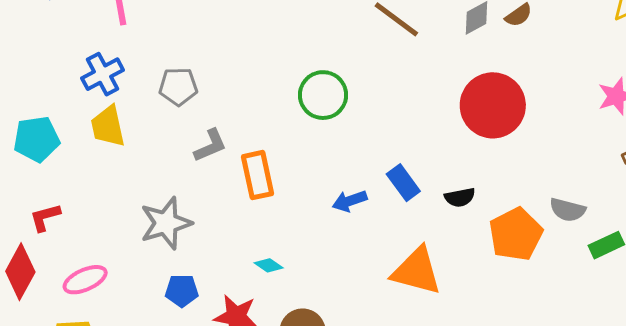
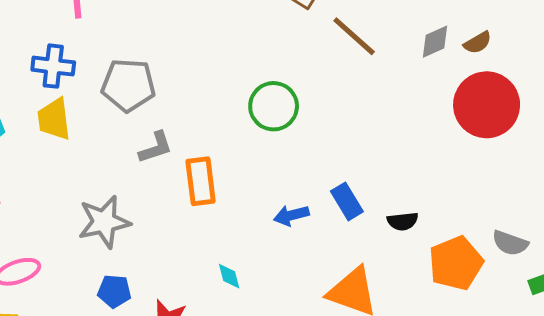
blue cross: (103, 74) -> (53, 66), turned 30
gray pentagon: (178, 87) -> (128, 85), size x1.4
red circle: (493, 105) -> (487, 105), moved
cyan diamond: (269, 265) -> (229, 276), moved, turned 36

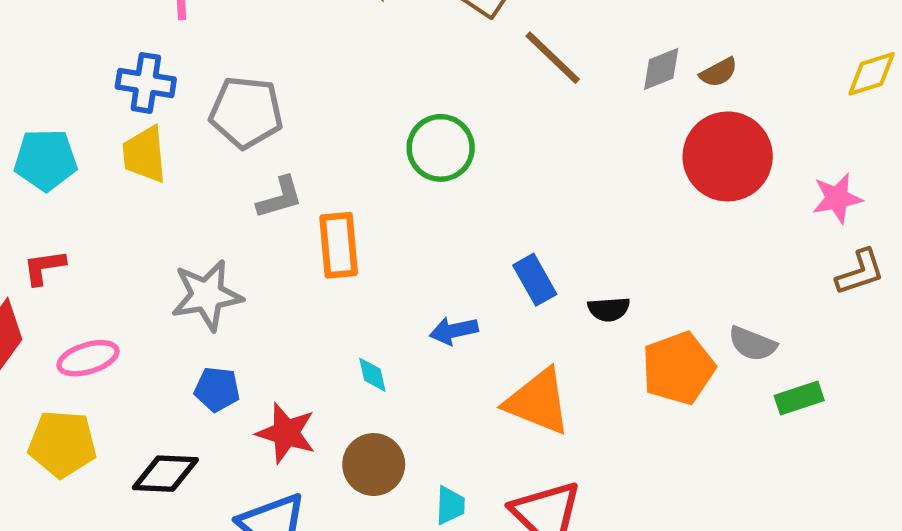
blue arrow: (291, 215) -> (454, 331), moved

